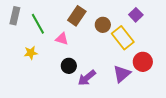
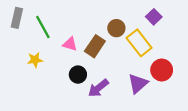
brown rectangle: (77, 16) -> (95, 46), moved

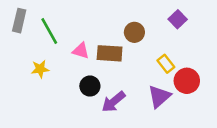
yellow rectangle: (139, 43) -> (166, 64), moved, size x0.6
brown rectangle: (95, 46) -> (110, 53), turned 60

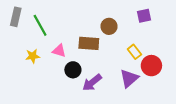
purple square: (178, 19) -> (144, 16), turned 32
pink triangle: (81, 51) -> (59, 51), moved

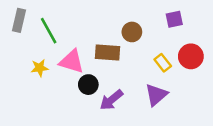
pink triangle: (59, 51) -> (72, 61), size x1.5
red circle: (151, 66) -> (191, 56), moved

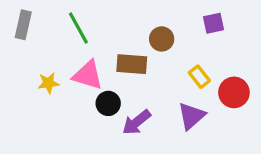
green line: (49, 31) -> (78, 28), moved
red circle: (191, 56) -> (234, 92), moved

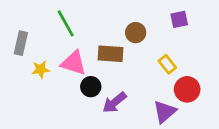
gray rectangle: (23, 25) -> (21, 43), moved
red circle: (234, 92) -> (187, 89), moved
purple triangle: (192, 116) -> (165, 112), moved

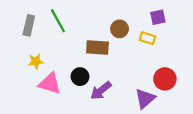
gray rectangle: (21, 43) -> (29, 25), moved
pink triangle: (74, 63) -> (50, 84), moved
yellow rectangle: (167, 64) -> (147, 38), moved, turned -35

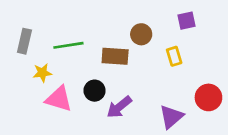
green line: (58, 21) -> (68, 45), moved, turned -70
gray rectangle: (29, 25) -> (24, 41), moved
yellow rectangle: (147, 38) -> (174, 56), moved, turned 56
red circle: (165, 79) -> (208, 97), moved

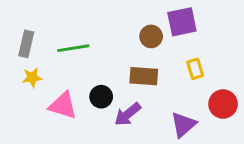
purple square: (186, 21) -> (182, 22), moved, size x1.5
brown rectangle: (115, 56) -> (144, 76), moved
yellow rectangle: (174, 56) -> (195, 69), moved
yellow star: (42, 73) -> (32, 78), moved

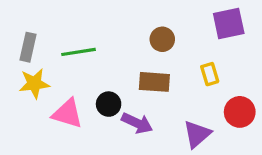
purple square: (182, 22) -> (229, 23), moved
yellow star: (32, 78) -> (34, 84), size x1.4
purple arrow: (128, 114) -> (137, 123), turned -116

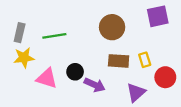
brown circle: (162, 39) -> (112, 27), size x1.5
yellow rectangle: (210, 74) -> (145, 60), moved
brown rectangle: (154, 82) -> (119, 61), moved

